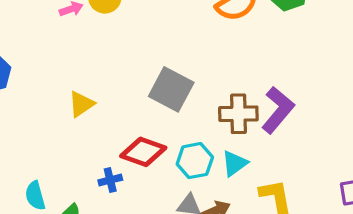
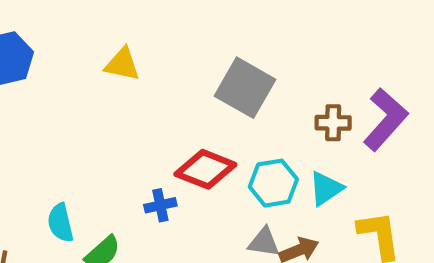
yellow triangle: (81, 104) -> (122, 64), moved, turned 44
brown cross: (238, 114) -> (333, 123), size x0.7

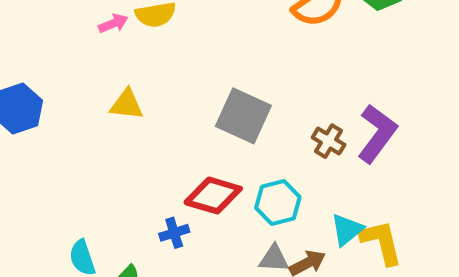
brown cross: (333, 123) -> (329, 141), turned 36
cyan triangle: (326, 188) -> (347, 230), moved

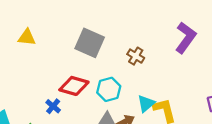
purple L-shape: (377, 133) -> (186, 38), moved
blue cross: (174, 233) -> (53, 106), turned -32

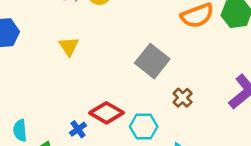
yellow triangle: (27, 37) -> (69, 46), turned 36
gray square: (90, 43) -> (152, 61), moved

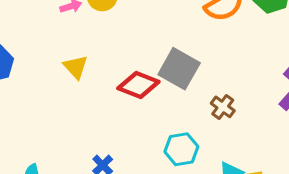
red diamond: (106, 113) -> (138, 85), moved

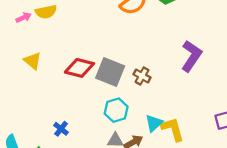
gray square: (179, 69) -> (110, 72), moved

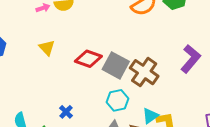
brown cross: (142, 76) -> (144, 72), size x1.8

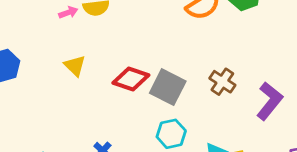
purple L-shape: (191, 59) -> (269, 101), moved
brown cross: (144, 72) -> (222, 82), moved, size x0.7

